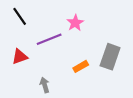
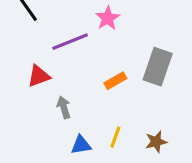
red triangle: (20, 57) -> (39, 76), moved

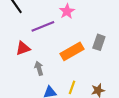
gray rectangle: (158, 67) -> (99, 42), size x0.7
orange rectangle: (115, 81) -> (72, 51), size x1.6

